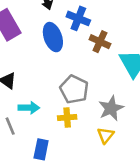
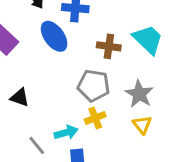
brown cross: (100, 42) -> (109, 46), moved
cyan arrow: (29, 108) -> (66, 132), moved

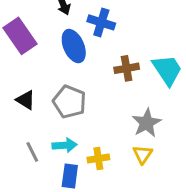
brown cross: (109, 46) -> (127, 68), turned -30
gray pentagon: (94, 86) -> (69, 102), moved
yellow cross: (95, 118) -> (98, 159), moved

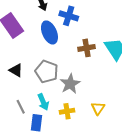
gray star: (147, 123) -> (70, 84), moved
cyan arrow: (65, 145) -> (43, 102), turned 70
blue rectangle: (70, 176) -> (36, 123), moved

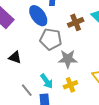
gray pentagon: (47, 72) -> (51, 39), moved
gray star: (70, 84) -> (68, 59), turned -30

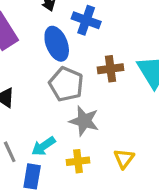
cyan arrow: (47, 81) -> (43, 146), turned 77

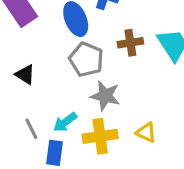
yellow triangle: (124, 159) -> (146, 132), turned -40
yellow cross: (78, 161) -> (100, 136), size x1.5

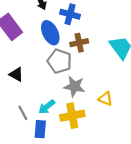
brown cross: (130, 43) -> (79, 43), moved
yellow triangle: (146, 132) -> (105, 99), moved

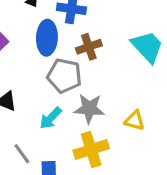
blue ellipse: (50, 33) -> (47, 38), turned 35
cyan arrow: (47, 107) -> (51, 118), moved

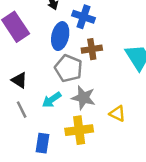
gray line: (22, 154) -> (22, 110), moved

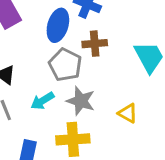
yellow triangle: (117, 114) -> (128, 113), moved

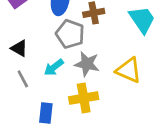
yellow triangle: (128, 113) -> (129, 70), size x1.5

